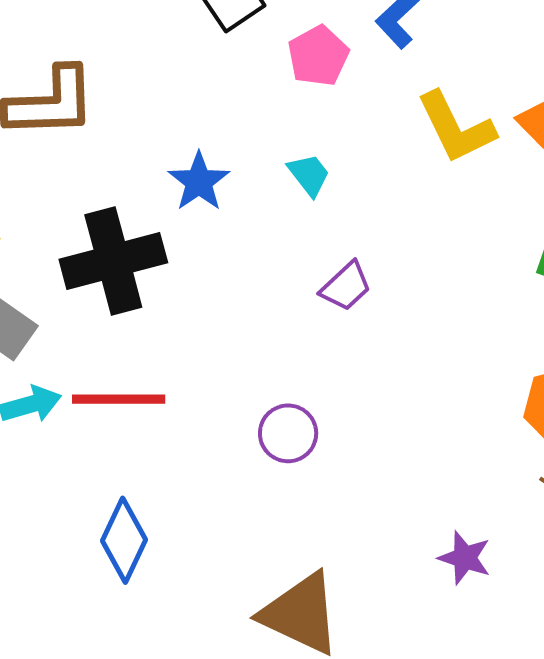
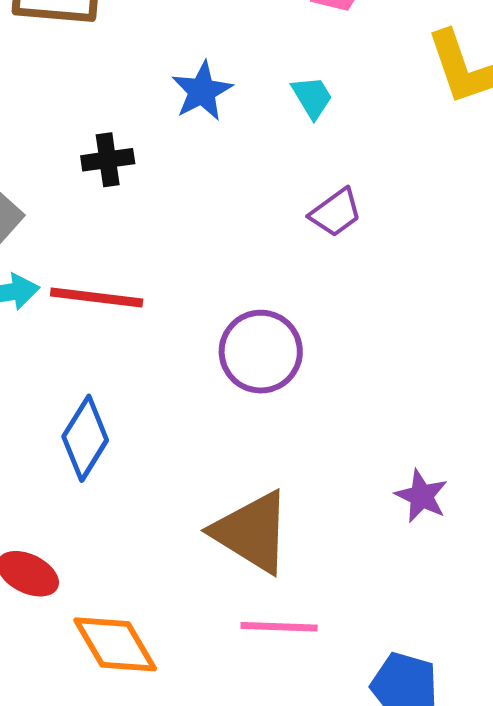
black cross: (113, 261) -> (108, 160), size x0.5
purple circle: (288, 433) -> (261, 352), size x1.4

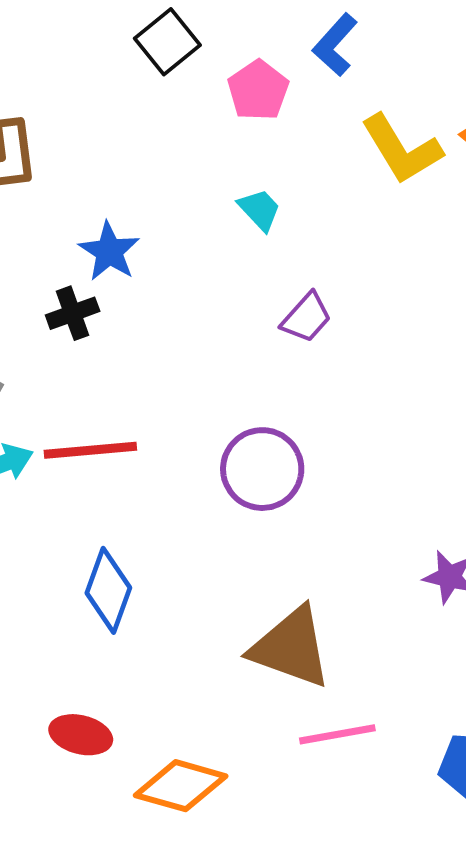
blue star: (202, 91) -> (109, 251), moved
orange diamond: (115, 644) -> (181, 786), turned -32

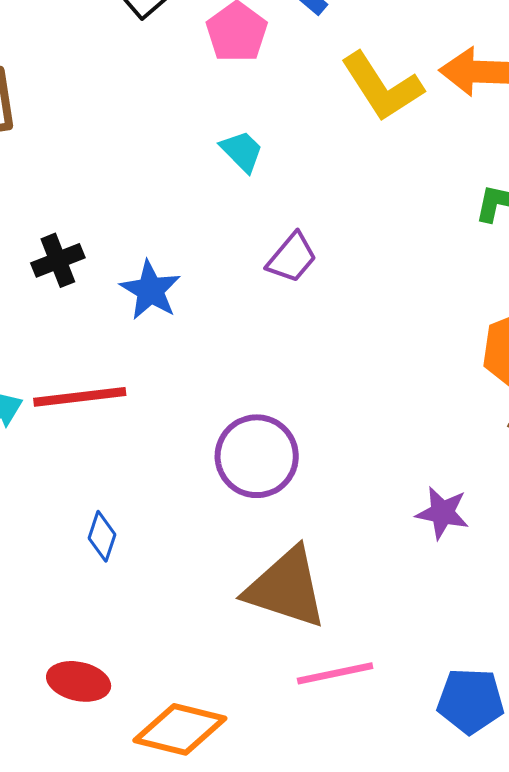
blue star: (109, 251) -> (150, 290), moved
purple circle: (262, 469) -> (257, 456), moved
blue diamond: (108, 590) -> (102, 536), size x0.6

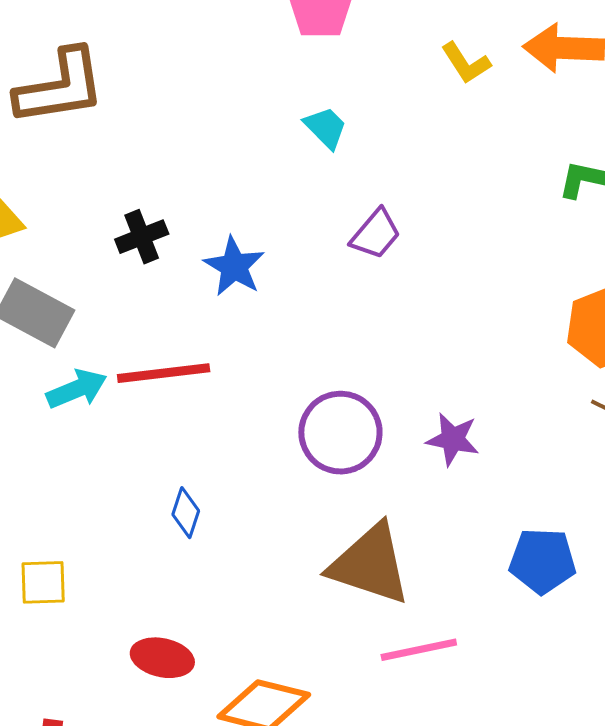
yellow L-shape: (382, 87) -> (466, 63), size x0.6
purple star: (442, 513) -> (453, 439), moved
blue pentagon: (471, 701) -> (542, 561), moved

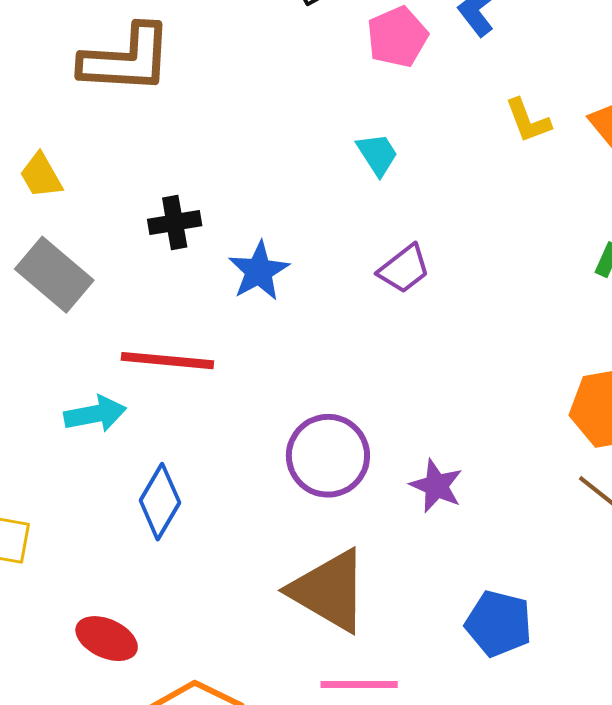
cyan arrow: (77, 389) -> (95, 414), moved
blue diamond: (186, 513) -> (160, 502), size x1.5

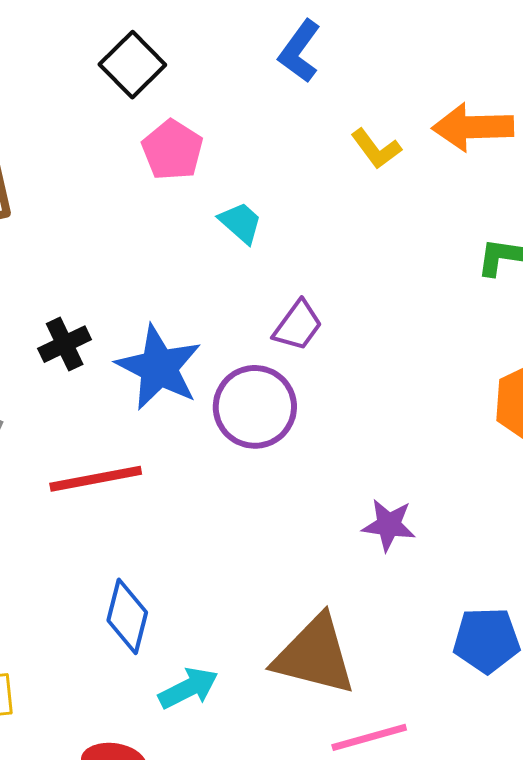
pink pentagon: (397, 37) -> (172, 150), moved
blue star: (259, 271) -> (159, 367), size x1.4
cyan arrow: (95, 414) -> (188, 688), moved
purple circle: (328, 456) -> (255, 407), moved

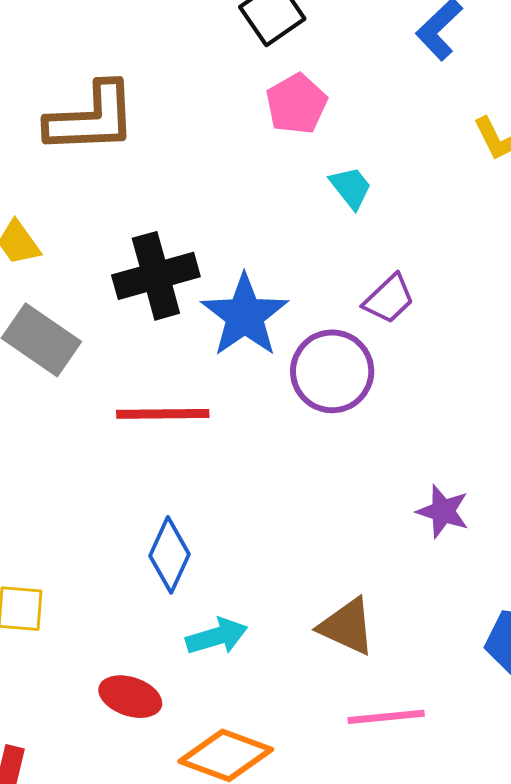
black cross: (65, 344) -> (156, 276), size x1.6
brown triangle: (315, 655) -> (347, 626), size x0.7

